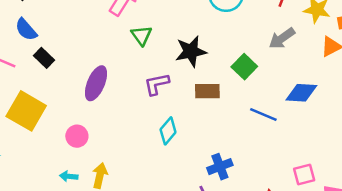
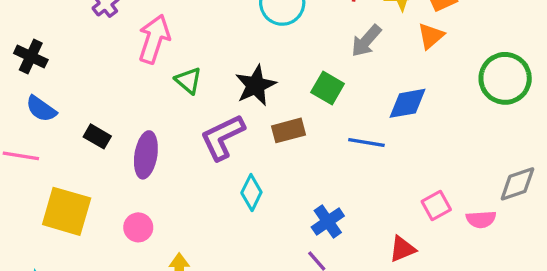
black rectangle: (44, 58) -> (97, 136), moved
purple L-shape: (157, 84) -> (222, 137), size x1.4

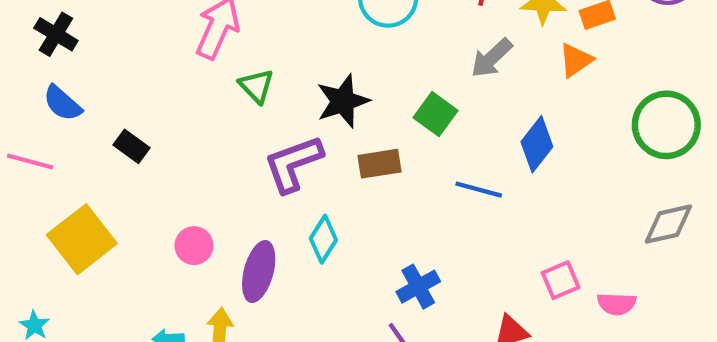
blue diamond: (408, 103) -> (537, 144), turned -48
purple ellipse: (146, 155) -> (259, 272), moved
gray diamond: (517, 184) -> (668, 224), moved
yellow square: (67, 211) -> (82, 239), turned 30
pink circle: (138, 227) -> (194, 246), moved

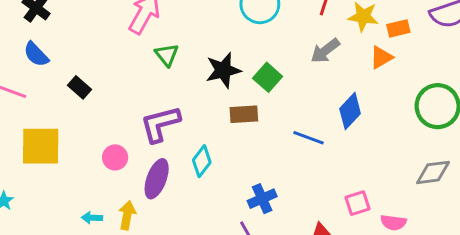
green square: (436, 114) -> (268, 77), moved
purple L-shape: (293, 164) -> (160, 124), moved
yellow square: (82, 239) -> (41, 146), turned 33

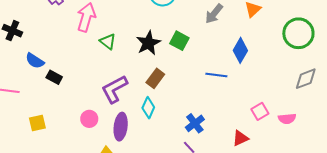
blue semicircle: (36, 54) -> (35, 61), moved
brown rectangle: (244, 114) -> (155, 78), moved, turned -36
yellow square: (41, 146) -> (37, 123), size x0.6

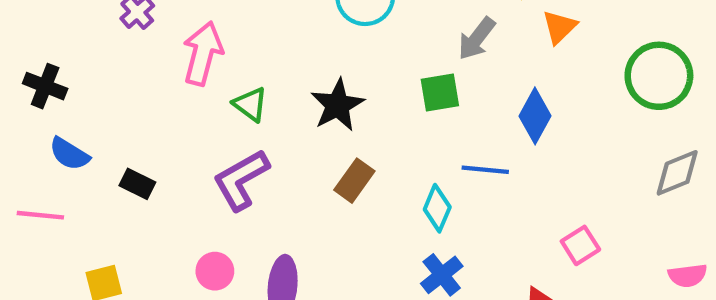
green square: (179, 41) -> (440, 92), moved, turned -36
blue semicircle: (35, 61) -> (69, 154), moved
purple L-shape: (114, 89) -> (241, 180), moved
cyan diamond: (148, 108) -> (437, 208), moved
pink semicircle: (287, 119) -> (688, 276), moved

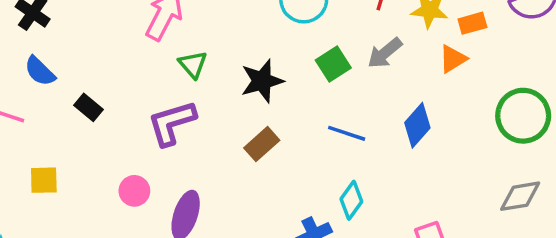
green square: (440, 92) -> (333, 64), moved, turned -36
blue line: (485, 170) -> (347, 133), moved
cyan diamond: (437, 208) -> (351, 200), moved

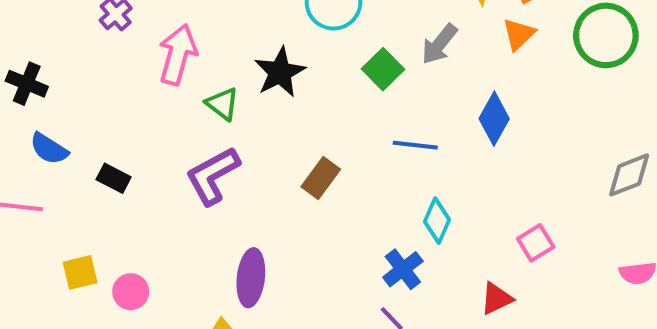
black star: (262, 81) -> (280, 72), moved
green circle: (523, 116) -> (606, 35), moved
pink circle: (134, 191) -> (131, 292), moved

